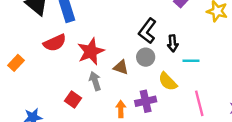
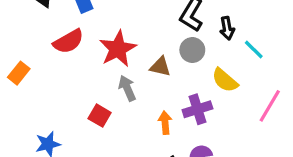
cyan line: (191, 61) -> (254, 49), turned 49
pink line: (199, 103) -> (270, 106), turned 50

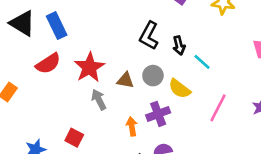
gray circle: (192, 50) -> (153, 76), moved
red square: (100, 116) -> (74, 138), moved

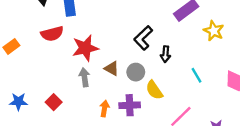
cyan line: (202, 62) -> (196, 75), moved

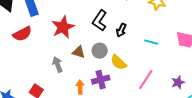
red star: (85, 48) -> (63, 27), moved
black arrow: (165, 54) -> (121, 30), turned 32
cyan line: (196, 75) -> (151, 42), turned -32

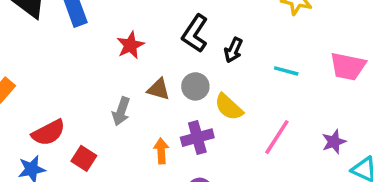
red star: (63, 27) -> (130, 45), size x0.7
red semicircle: (22, 34) -> (48, 133), moved
gray arrow: (57, 65) -> (121, 111), turned -140

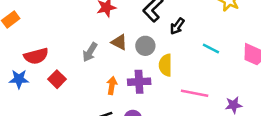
yellow semicircle: (229, 107) -> (165, 65), turned 35
pink line: (277, 137) -> (195, 93), turned 56

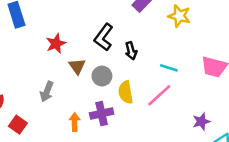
black arrow: (177, 26) -> (131, 51), turned -42
brown triangle: (119, 42) -> (77, 66), moved, turned 36
pink line: (195, 93) -> (159, 95), moved, turned -44

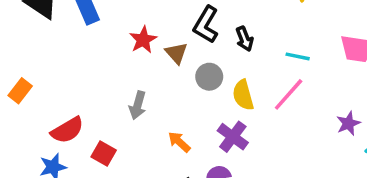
brown triangle: (77, 66) -> (176, 53), moved
purple cross: (102, 114) -> (233, 137), moved, turned -35
orange arrow: (75, 122) -> (179, 142), turned -42

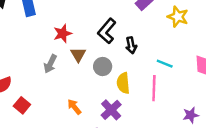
brown triangle: (176, 53) -> (78, 55), moved
pink line: (289, 94) -> (154, 88), turned -50
gray arrow: (138, 105) -> (50, 64), moved

